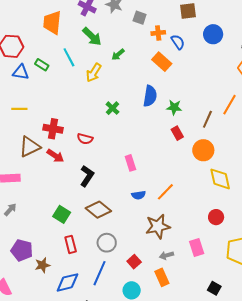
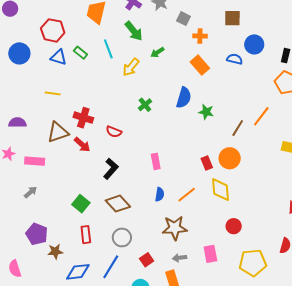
blue semicircle: (178, 42) -> (235, 59), moved, turned -49
red rectangle: (177, 133) -> (207, 163), moved
yellow diamond: (220, 179) -> (221, 190), moved
blue semicircle: (139, 195) -> (160, 194), turned -80

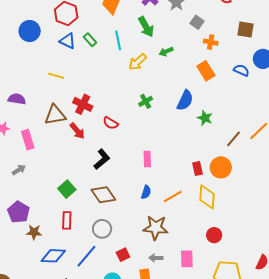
pink rectangle: (35, 161) -> (28, 140), turned 60

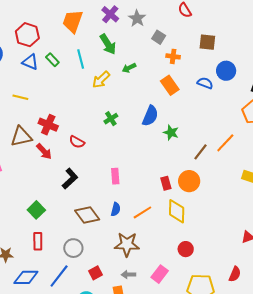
brown diamond: (103, 195) -> (87, 215), moved
pink rectangle: (187, 259) -> (160, 274), turned 42

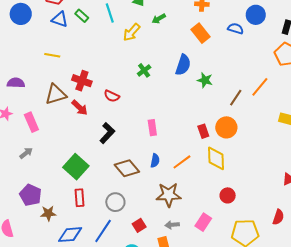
green square: (36, 210) -> (76, 167), size x1.4

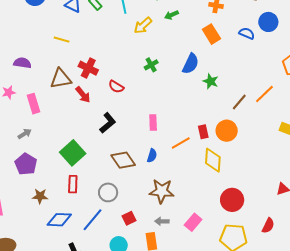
orange line: (182, 162) -> (181, 143), moved
purple pentagon: (31, 195) -> (26, 164), moved
red circle: (228, 195) -> (232, 200), moved, size x1.5

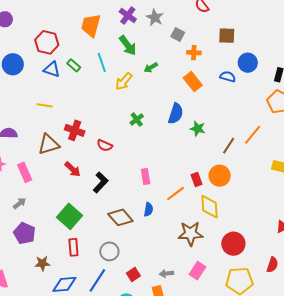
red arrow: (83, 95) -> (73, 169), moved
brown star: (162, 191) -> (190, 234), moved

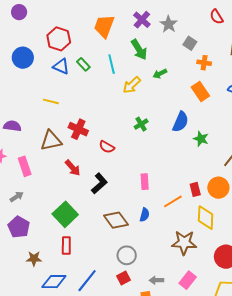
gray circle: (109, 251) -> (127, 255), moved

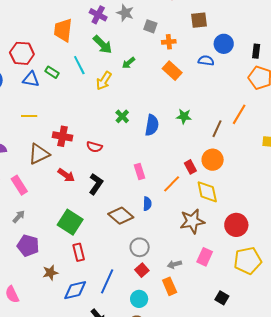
blue semicircle: (180, 122) -> (152, 125), moved

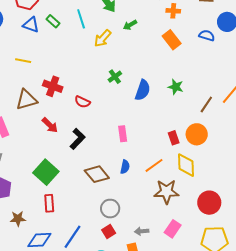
orange line: (172, 184) -> (154, 165), moved

